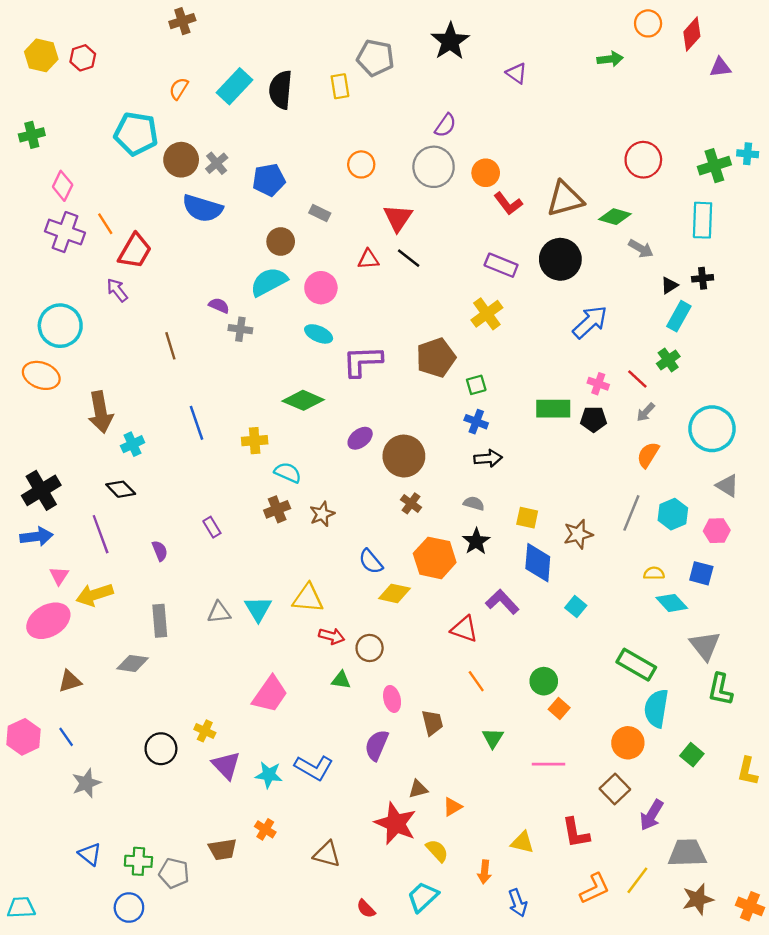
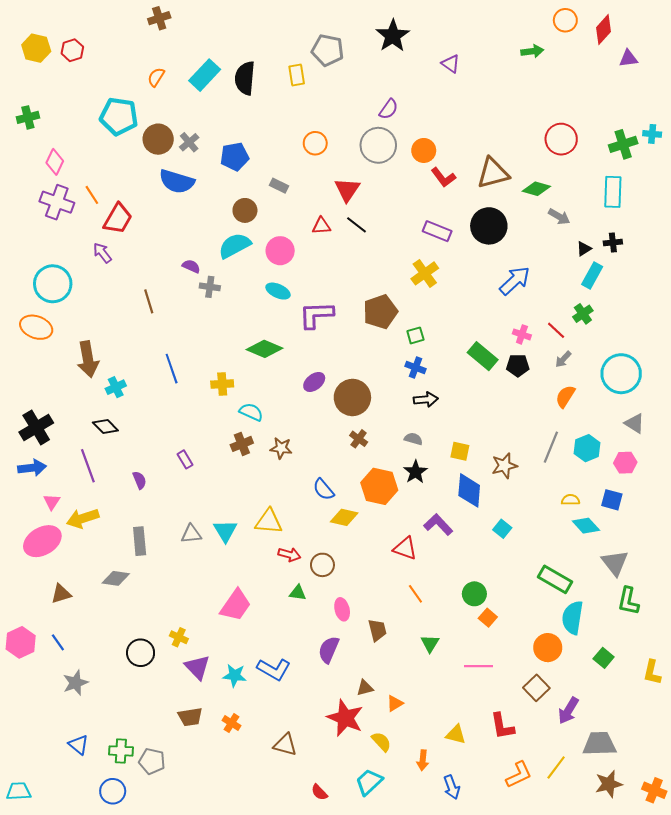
green rectangle: (553, 409) -> (483, 356), turned 40
brown star: (322, 514) -> (281, 448), turned 30
brown trapezoid: (223, 849) -> (190, 717), moved

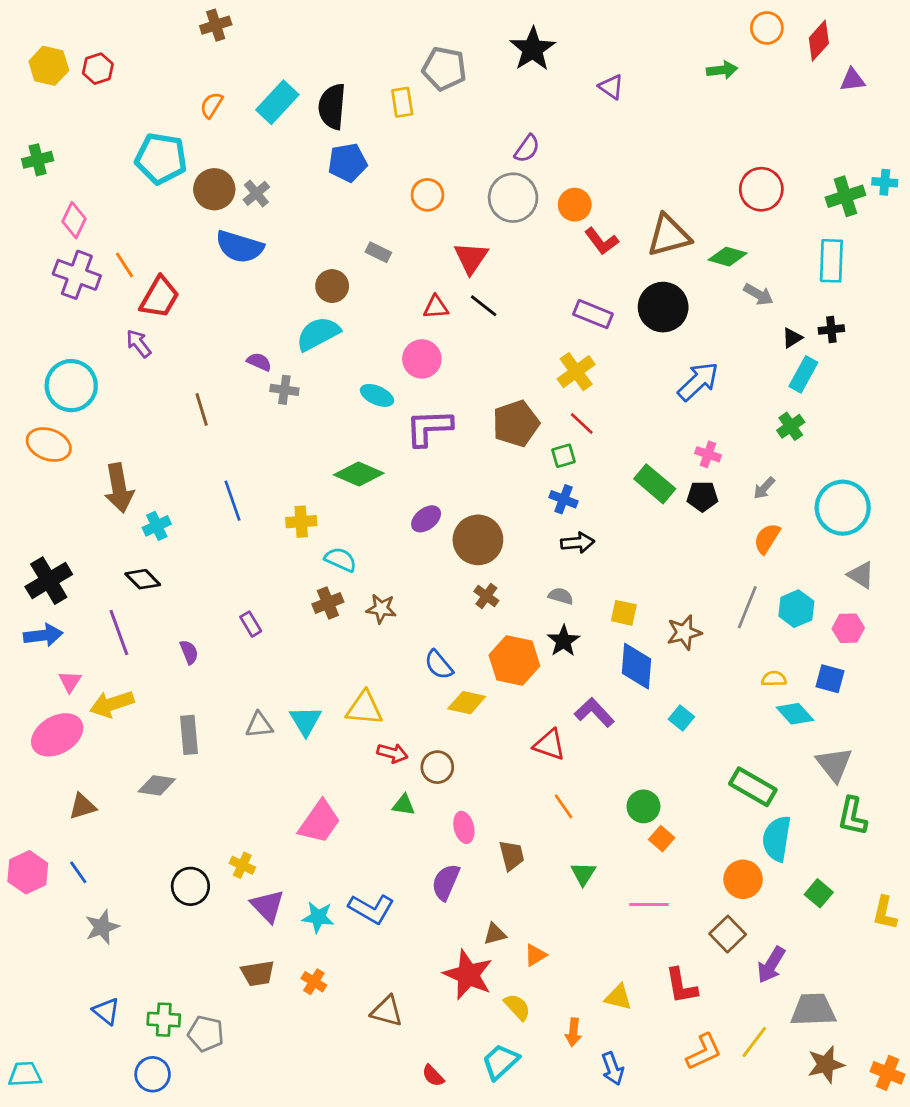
blue pentagon: (235, 157) -> (348, 163), moved
pink circle: (280, 251) -> (422, 359), moved
red line: (556, 330) -> (582, 423), moved

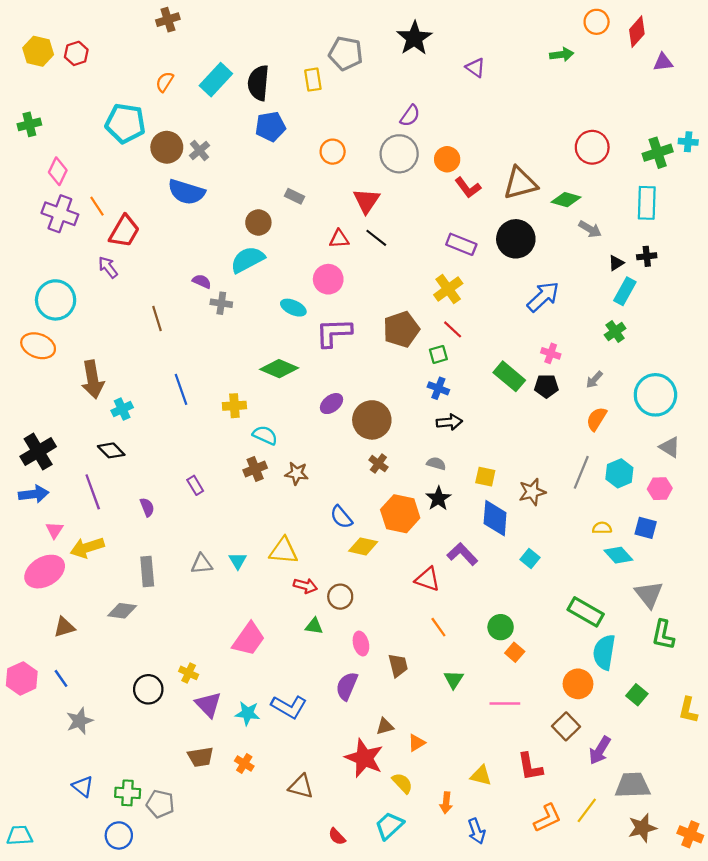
cyan triangle: (305, 721) -> (238, 561), size x0.7

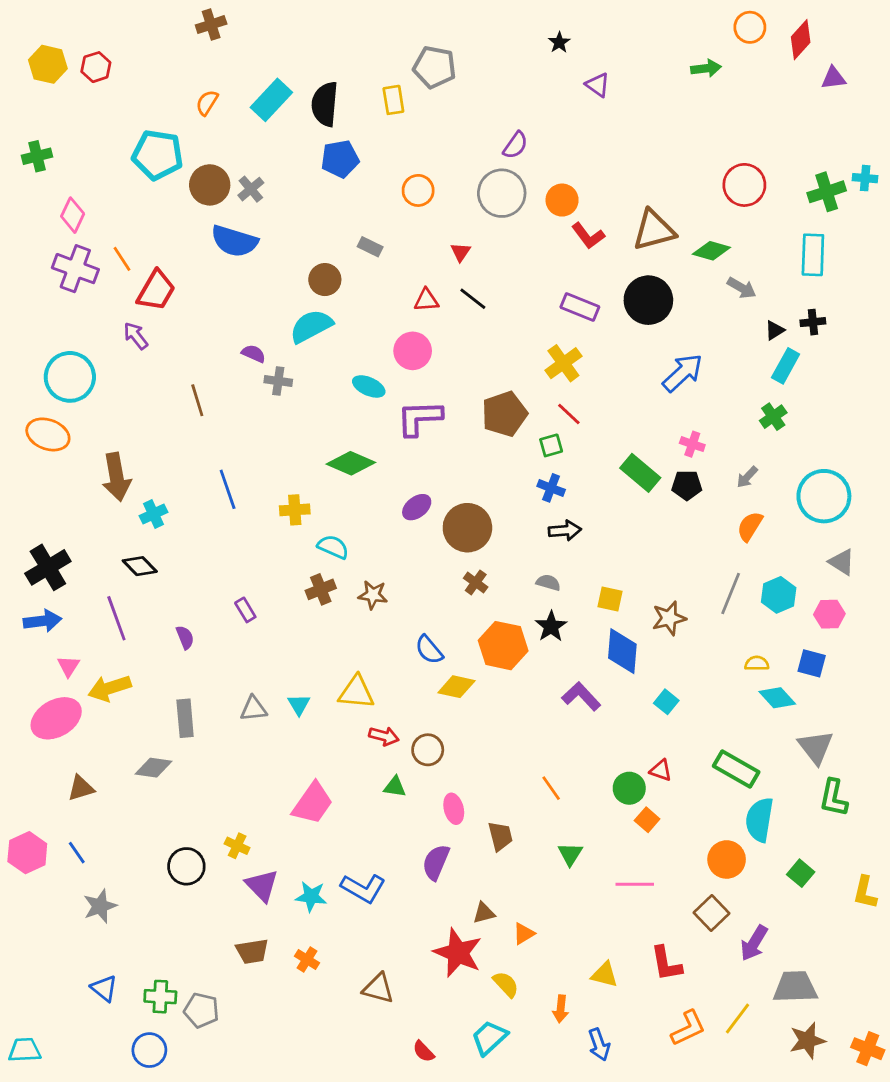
black star: (414, 38) -> (559, 42), moved, size x0.5
red triangle: (366, 201) -> (461, 252), size x0.6
red triangle: (427, 579) -> (661, 770), moved, size x0.7

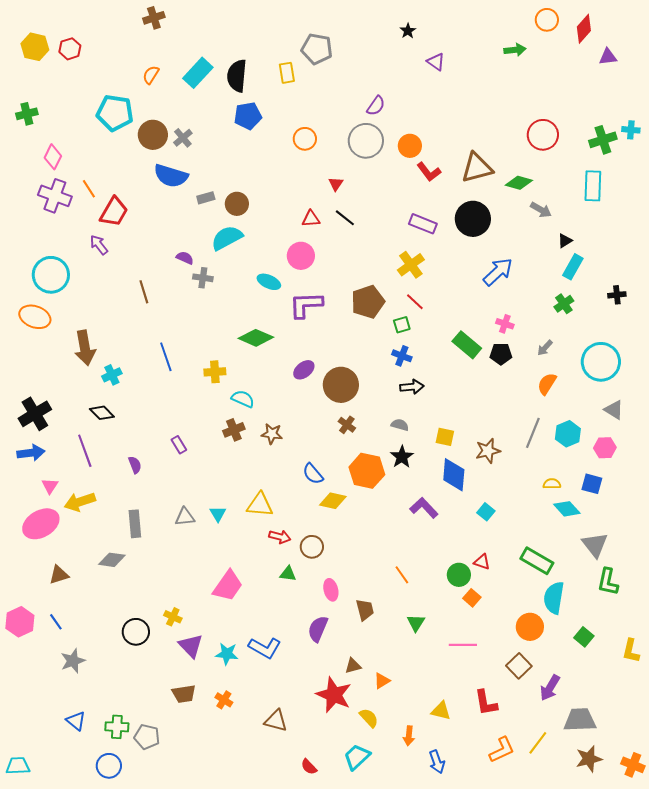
gray rectangle: (370, 247) -> (206, 198), moved, turned -42
black cross: (813, 322) -> (617, 295), moved

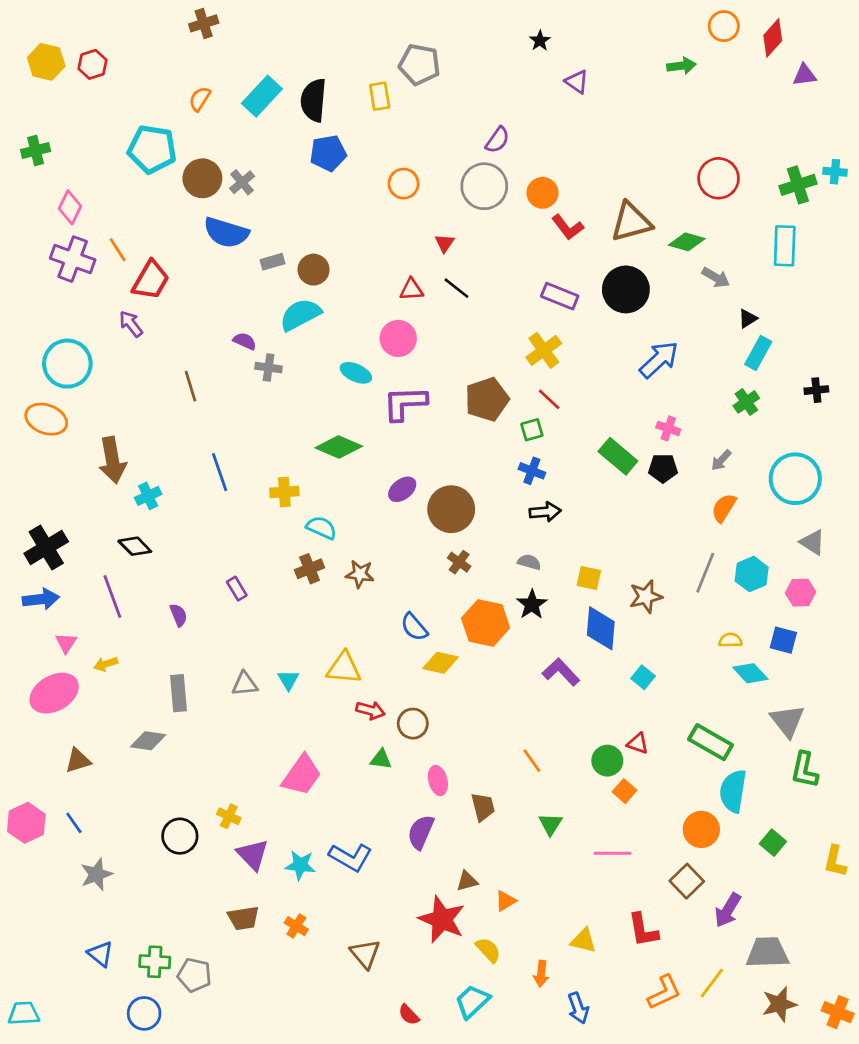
yellow arrow: (80, 502) -> (106, 664), size x0.6
brown triangle: (276, 721) -> (365, 954), turned 35

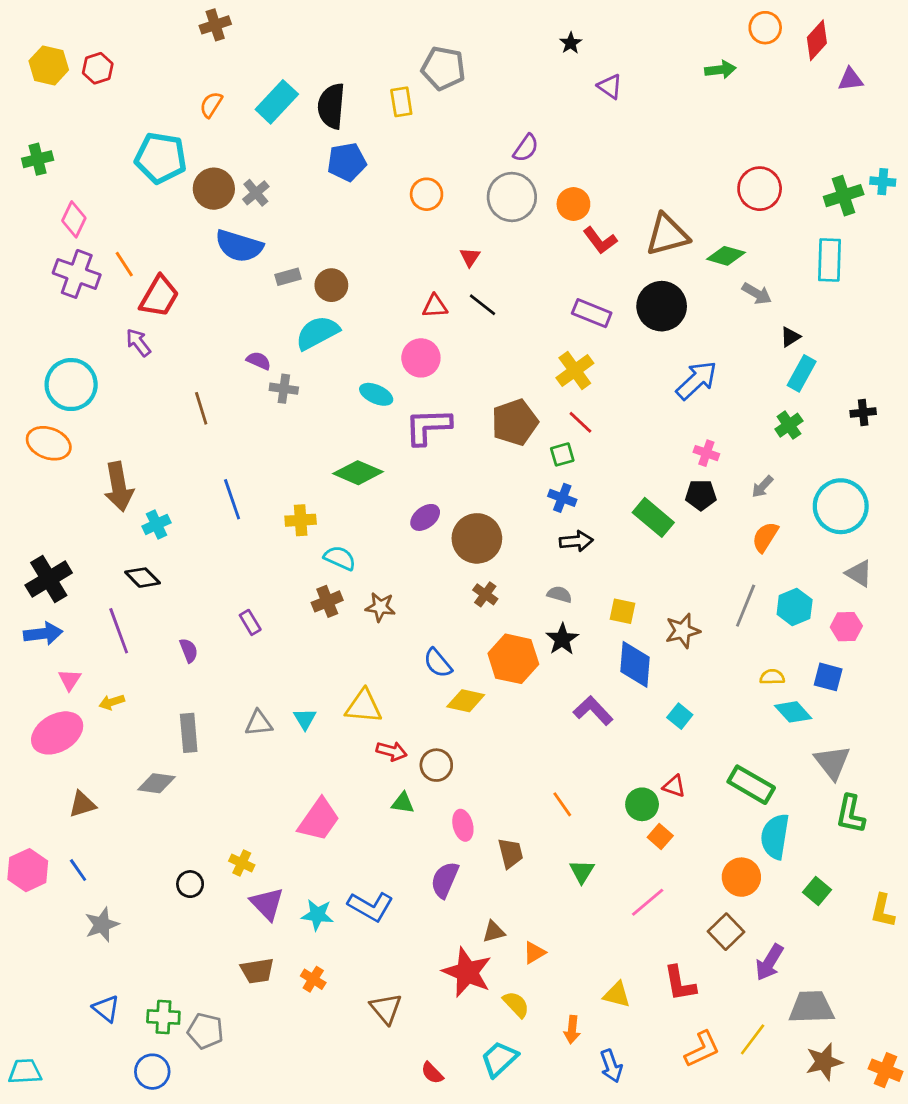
green rectangle: (618, 456) -> (653, 517), moved
black circle: (180, 836) -> (190, 884), size x0.7
pink line: (613, 853) -> (648, 902), turned -40

